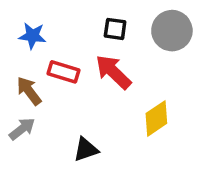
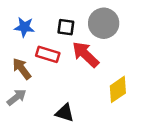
black square: (115, 29) -> (66, 27), moved
gray circle: (172, 31) -> (104, 23), moved
black triangle: (86, 149) -> (65, 113), turned 36

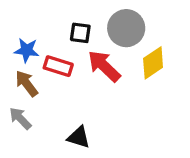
blue star: (24, 27) -> (27, 50), moved
yellow diamond: (118, 89) -> (153, 63), moved
gray arrow: (17, 97) -> (20, 118), turned -96

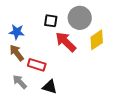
red rectangle: (58, 66) -> (37, 65), moved
gray arrow: (20, 118) -> (20, 82), moved

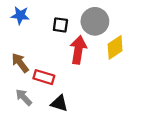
blue star: (17, 32) -> (20, 15), moved
red arrow: (66, 42) -> (78, 50), turned 55

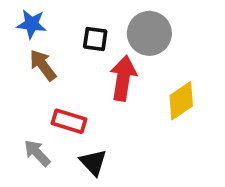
yellow diamond: (115, 47) -> (181, 101), moved
brown arrow: (20, 63) -> (43, 65), moved
black triangle: (59, 103) -> (93, 162), turned 30

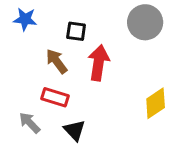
gray circle: (149, 33) -> (145, 22), moved
brown arrow: (43, 65) -> (57, 61), moved
yellow diamond: (181, 101) -> (156, 103), moved

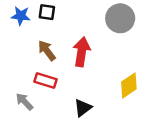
black square: (76, 31) -> (47, 12), moved
black triangle: (75, 130) -> (83, 108), moved, turned 36

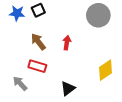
black square: (47, 12) -> (38, 10), turned -32
red arrow: (82, 52) -> (67, 43), size x0.6

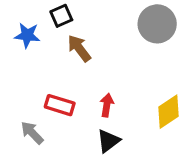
blue star: (17, 13) -> (27, 35), moved
brown arrow: (38, 42) -> (79, 48), moved
red arrow: (67, 43) -> (107, 105), moved

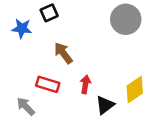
brown arrow: (79, 48) -> (63, 53), moved
black triangle: (108, 141) -> (105, 105), moved

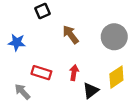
gray circle: (126, 19) -> (114, 37), moved
blue star: (22, 28) -> (17, 42), moved
brown arrow: (63, 53) -> (71, 35), moved

